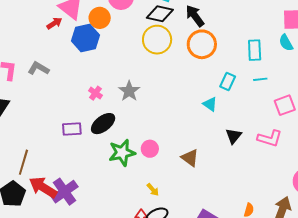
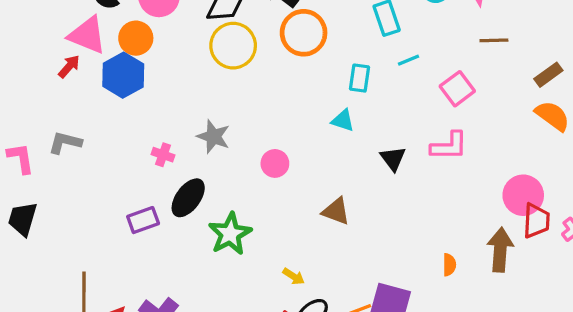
pink circle: (150, 149) -> (275, 163), moved

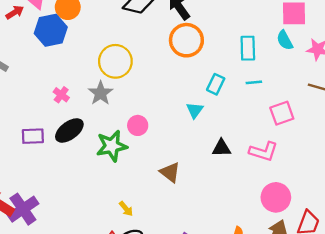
yellow circle: (233, 46) -> (115, 61), moved
cyan triangle: (343, 120) -> (195, 110), turned 30
black triangle: (393, 159) -> (221, 148), turned 48
pink circle: (523, 195) -> (276, 197), moved
green star: (230, 234) -> (112, 146), moved

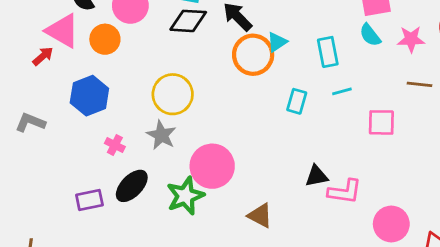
blue hexagon: (51, 30) -> (89, 96), moved
cyan triangle: (195, 110) -> (277, 42), moved, turned 30
pink square: (282, 113) -> (381, 122), turned 30
pink circle: (138, 125) -> (212, 166), size x1.8
pink L-shape: (264, 151) -> (345, 192), moved

